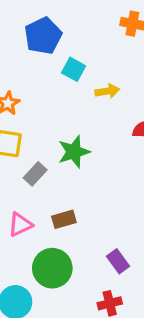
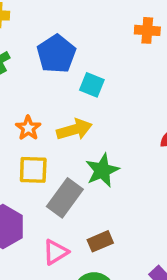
yellow arrow: (107, 91) -> (74, 129), moved, size x1.4
gray rectangle: (35, 174) -> (65, 198), size x1.5

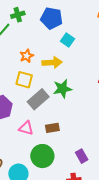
blue pentagon: (56, 54) -> (52, 18), turned 30
pink triangle: (56, 252) -> (26, 128), turned 35

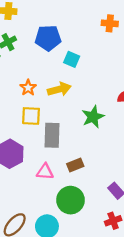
green star: (62, 89) -> (93, 117), moved
gray rectangle: (38, 99) -> (52, 135), turned -35

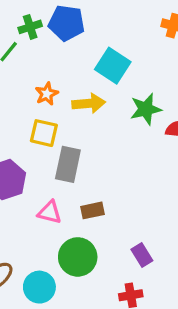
blue pentagon: (48, 38) -> (67, 23), moved
cyan square: (72, 59) -> (113, 66), size x1.5
green star: (93, 117) -> (146, 109), moved

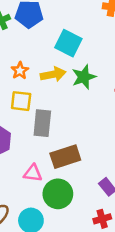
green star: (146, 109) -> (84, 77), moved
brown rectangle: (93, 210) -> (65, 157), size x1.6
pink triangle: (50, 212) -> (33, 173), moved

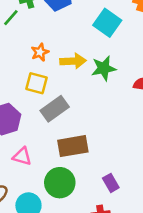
cyan square: (68, 43) -> (107, 23), moved
gray rectangle: (42, 123) -> (55, 109), turned 40
pink triangle: (33, 173) -> (22, 156), moved

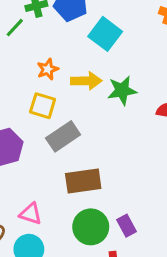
cyan square: (107, 23) -> (105, 34), moved
pink triangle: (22, 156) -> (31, 214), moved
green circle: (60, 183) -> (91, 227), moved

